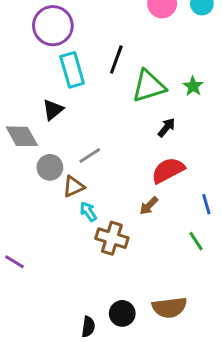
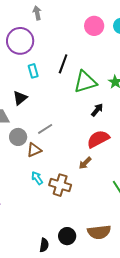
cyan rectangle: (72, 70) -> (33, 71), size x0.6
cyan arrow: (88, 212) -> (37, 178), moved

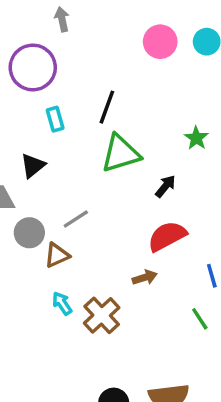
green triangle: (85, 82) -> (121, 154), moved
brown arrow: (85, 163) -> (145, 278), turned -152
brown cross: (60, 185) -> (102, 315), turned 30

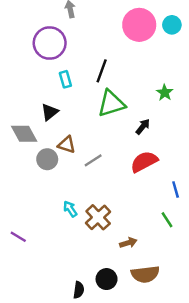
pink circle: (160, 42) -> (139, 25), size x1.4
gray line: (76, 219) -> (93, 160), moved
brown triangle: (57, 255) -> (67, 145), moved, turned 42
brown arrow: (145, 278) -> (128, 243), moved

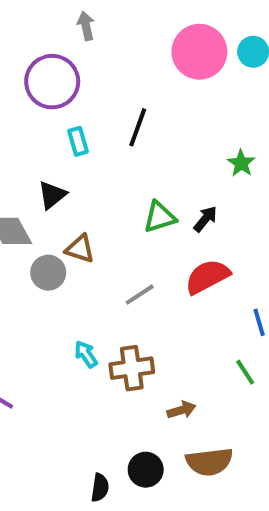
green triangle: (111, 104) -> (160, 217), moved, size x0.7
gray line: (93, 160) -> (140, 295), moved
brown cross: (98, 217) -> (132, 368), turned 35

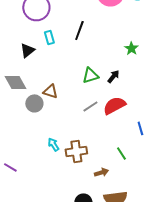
black triangle: (52, 195) -> (27, 50), moved
gray line: (140, 295) -> (90, 106), moved
green line: (245, 372) -> (121, 153), moved

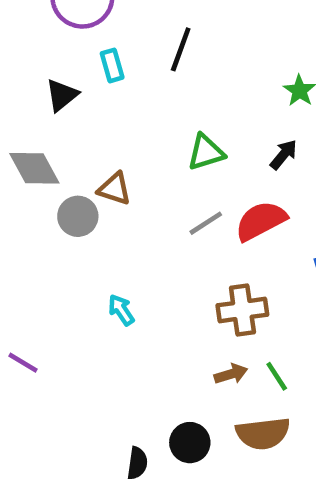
black arrow: (113, 76) -> (284, 155), moved
brown cross: (76, 151) -> (242, 310), moved
green line: (121, 153) -> (277, 376), moved

